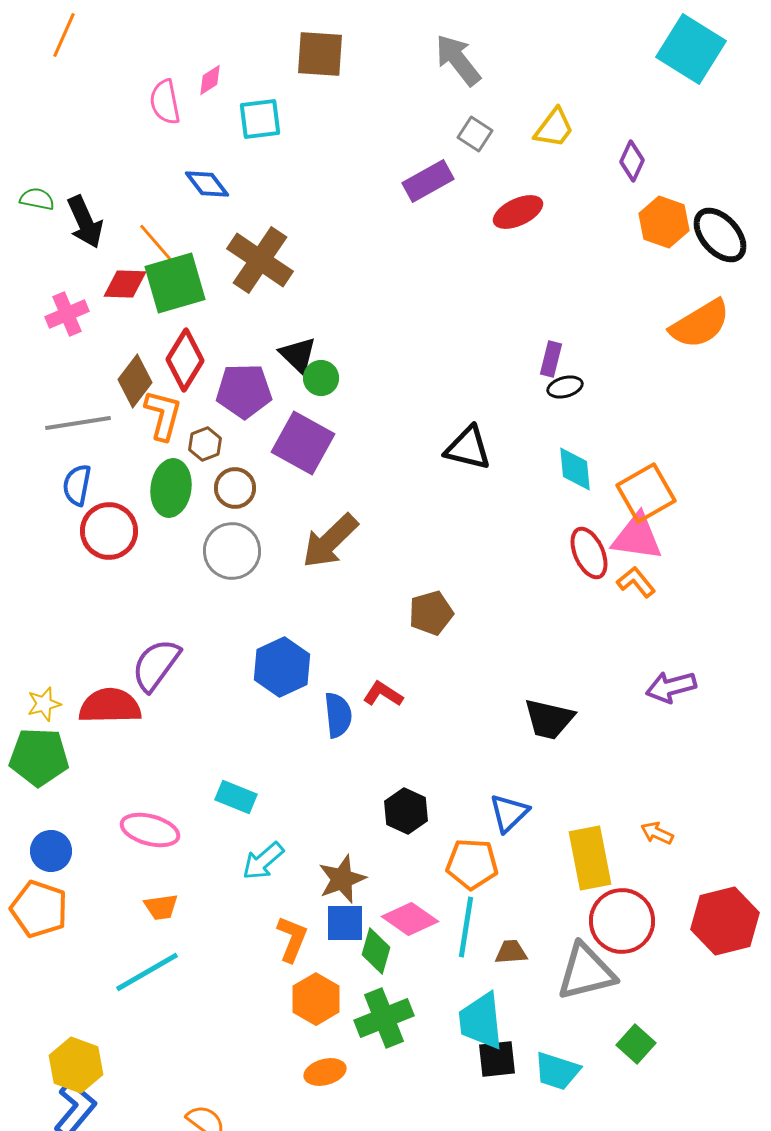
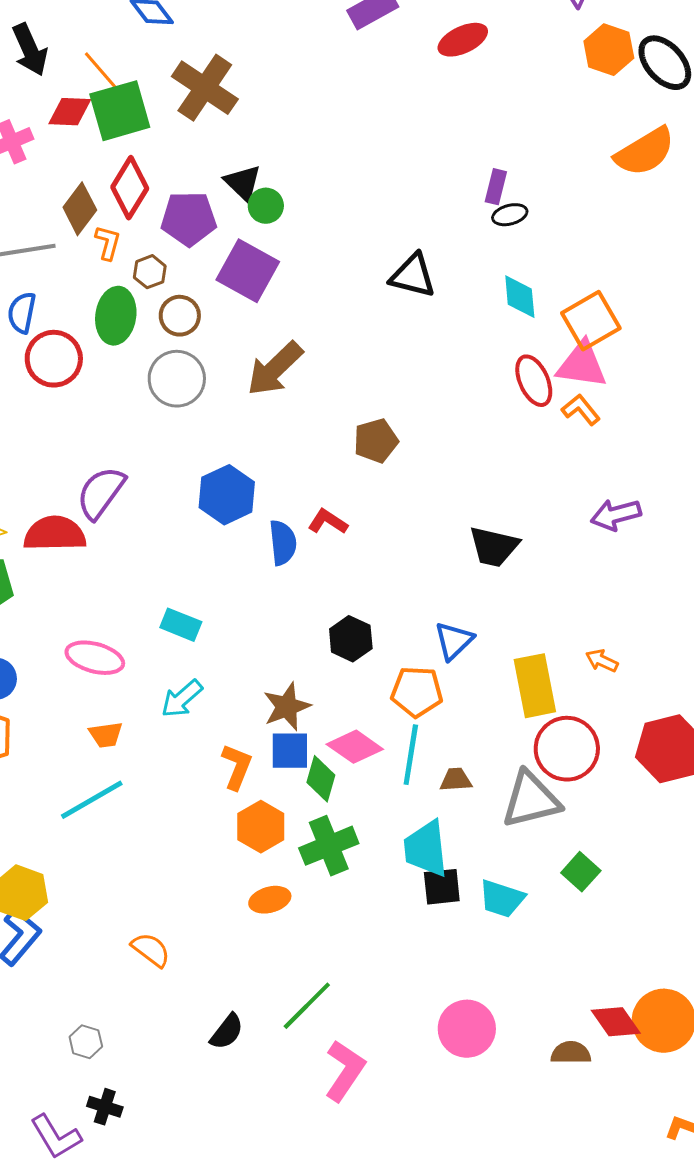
orange L-shape: (163, 415) -> (108, 243), size x0.7
cyan arrow: (263, 861) -> (182, 699), moved

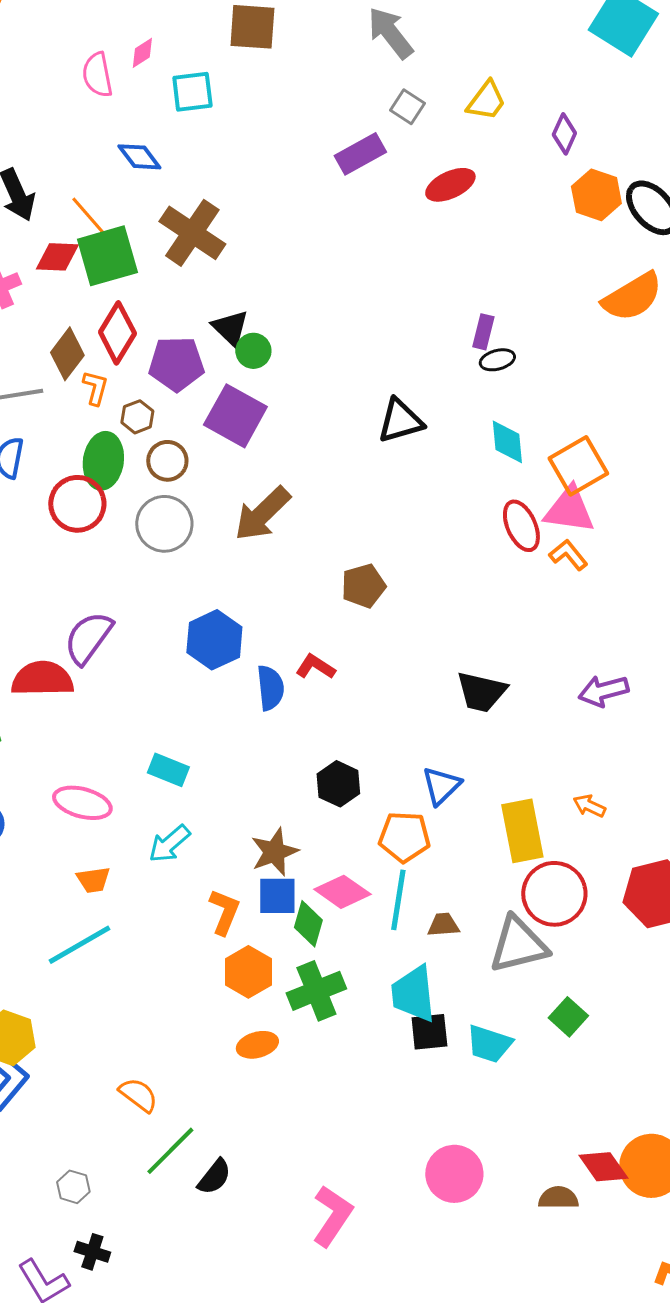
black triangle: (413, 276) -> (400, 421), turned -30
red circle: (54, 359) -> (77, 504), moved
purple arrow: (616, 515) -> (603, 691), moved
green line: (307, 1006) -> (170, 1151), moved

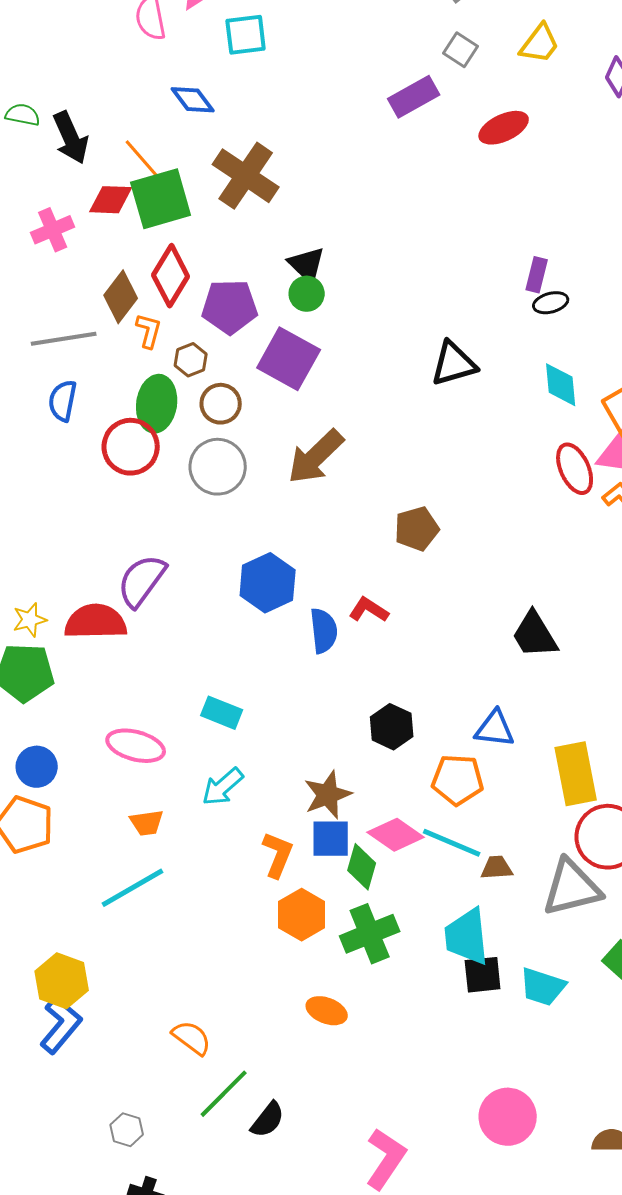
black triangle: (230, 328) -> (307, 265), moved
black trapezoid: (481, 692) -> (535, 635), turned 46
blue triangle: (441, 786) -> (495, 729), turned 51
cyan line: (398, 900) -> (452, 843), turned -76
orange ellipse: (257, 1045) -> (327, 1011), moved, turned 36

